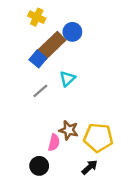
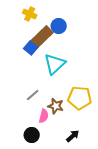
cyan triangle: (67, 79) -> (55, 64), size x1.6
gray line: (40, 91) -> (33, 95), moved
yellow pentagon: (98, 138) -> (80, 98), moved

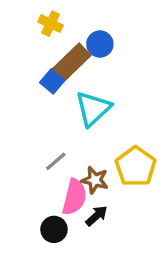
yellow pentagon: (80, 98) -> (136, 166), turned 30
pink semicircle: (44, 116) -> (74, 197), size x1.5
black arrow: (73, 136) -> (97, 216), moved

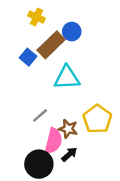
blue square: (52, 81) -> (28, 57), moved
cyan triangle: (93, 109) -> (67, 78), turned 40
black circle: (54, 229) -> (39, 164), size x1.5

